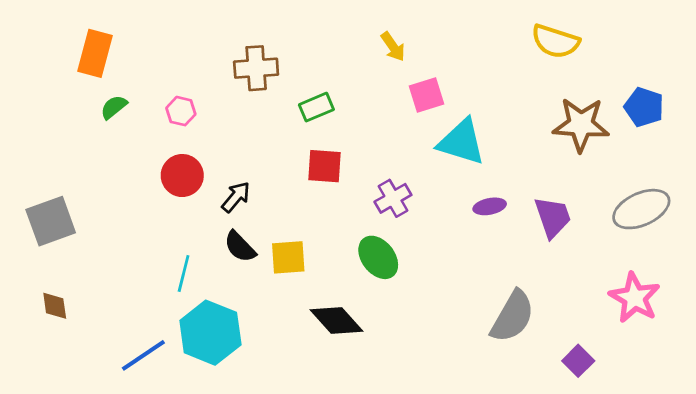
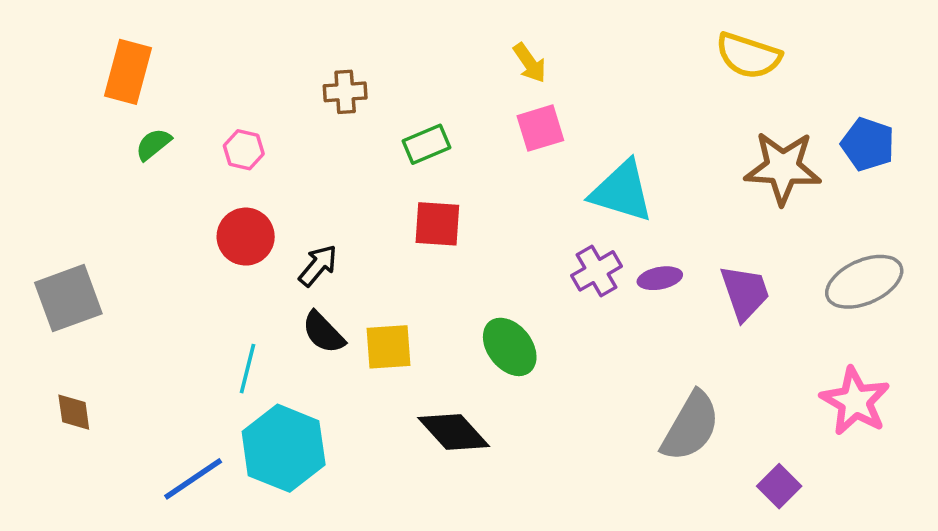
brown cross: (256, 68) -> (345, 92), size x0.7
pink square: (427, 95) -> (540, 128), moved
purple cross: (393, 198) -> (597, 271), moved

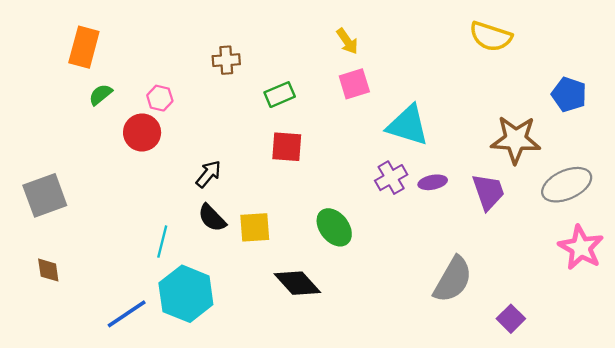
brown star: (783, 168) -> (516, 140), moved
red circle: (246, 237) -> (142, 132), moved
pink star: (855, 401) -> (581, 248), moved

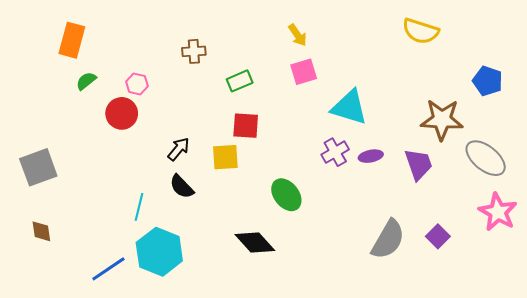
gray ellipse: (567, 185) -> (486, 158), turned 63
yellow square: (255, 227) -> (225, 157), moved
purple square: (511, 319) -> (438, 236), moved

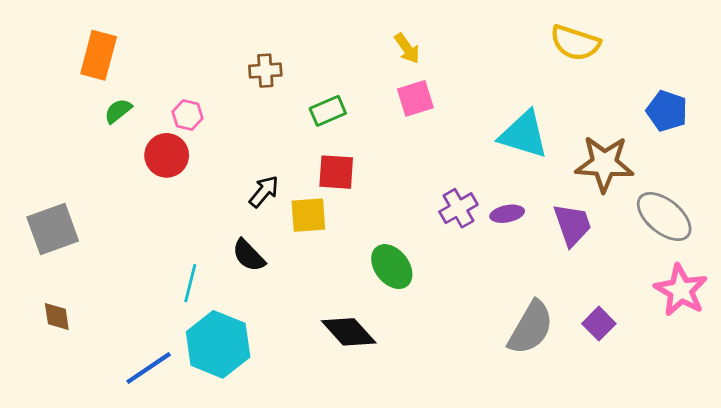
cyan triangle: (349, 107) -> (524, 135), moved
black arrow: (179, 149) -> (264, 191), moved

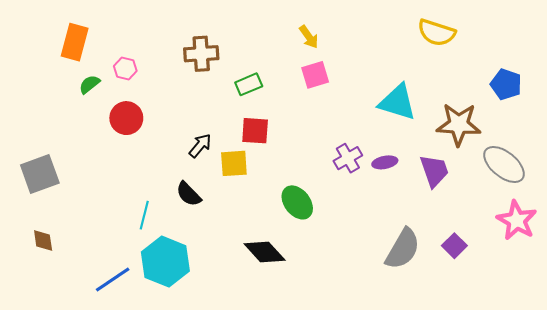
brown cross: (265, 71) -> (201, 54), size x1.4
pink hexagon: (187, 115) -> (125, 68), moved

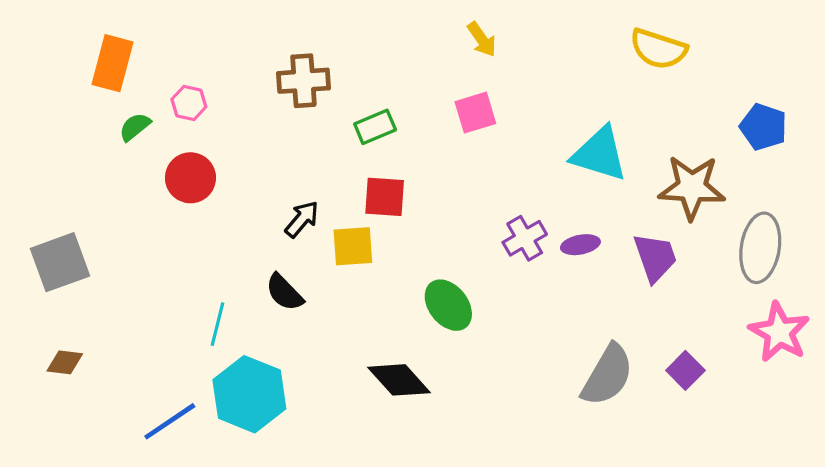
yellow arrow: (309, 37) -> (482, 39), moved
gray ellipse: (504, 164) -> (760, 248), turned 60
brown diamond: (43, 240) -> (65, 362), turned -75

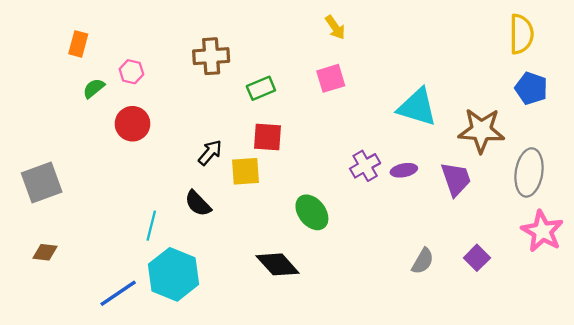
yellow semicircle: (658, 49) -> (521, 34), moved, turned -108
orange rectangle: (113, 63) -> (78, 44), size x0.7
gray semicircle: (607, 375) -> (423, 261), size x0.6

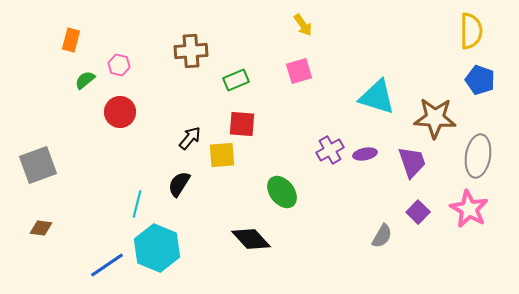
black semicircle: (198, 203) -> (179, 184), turned 76
pink star: (542, 231) -> (469, 209), moved
purple square: (477, 258) -> (418, 212), moved

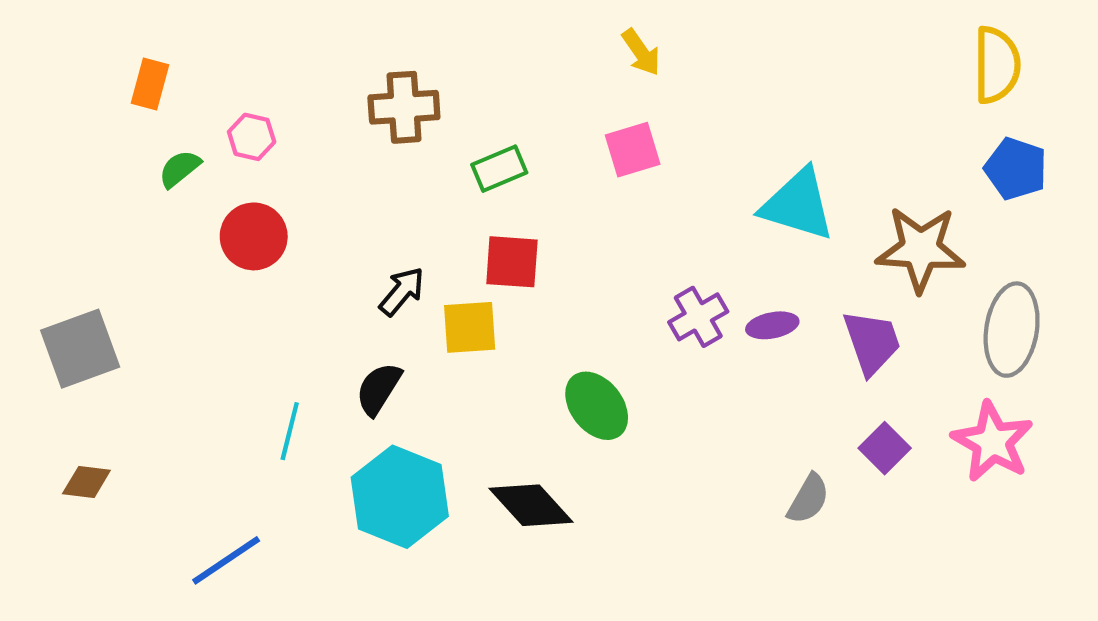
cyan hexagon: (157, 248) -> (400, 497), moved

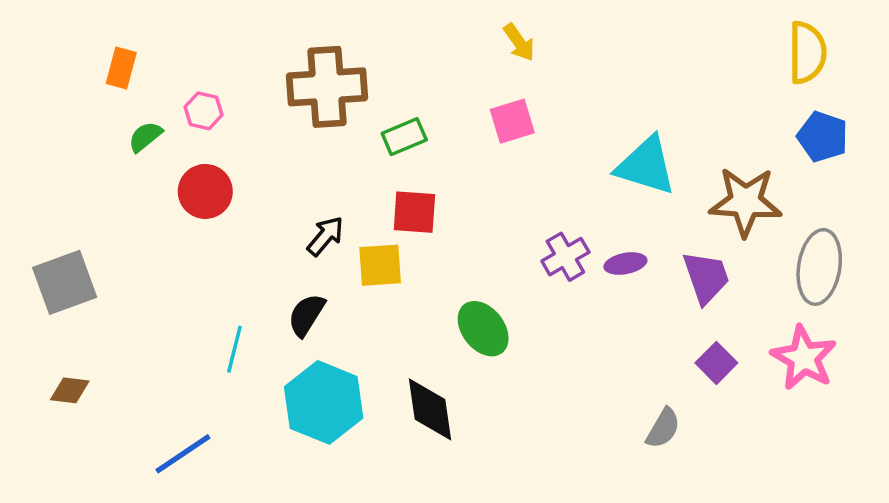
brown cross: (404, 107) -> (327, 87), size x1.4
gray semicircle: (808, 499) -> (663, 428), moved
black diamond: (531, 505) -> (430, 409), turned 34

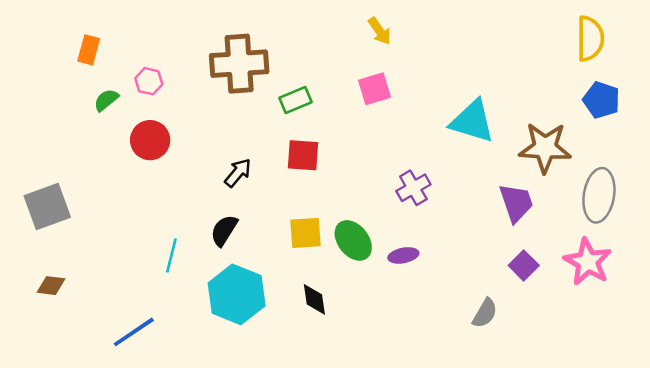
purple ellipse: (625, 264) -> (403, 255), moved
yellow square: (380, 265) -> (306, 233), moved
black diamond: (430, 409) -> (314, 299), size x0.7

